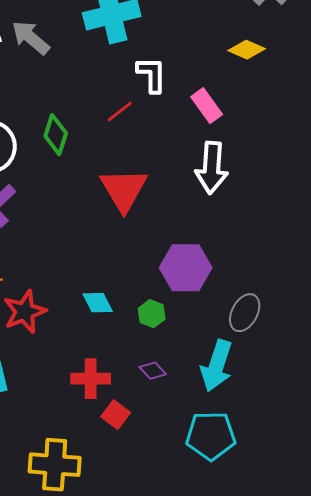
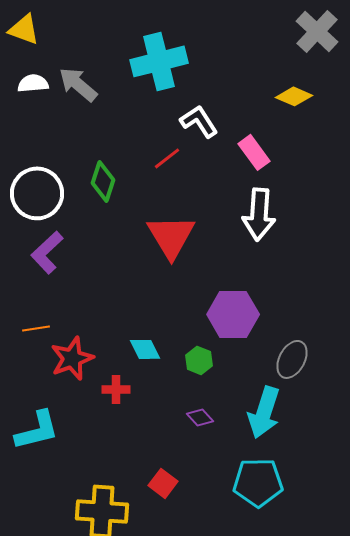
white L-shape: (152, 75) -> (199, 121), turned -33
red cross: (91, 379) -> (116, 389), moved, size x0.7
red square: (116, 415) -> (163, 483), moved

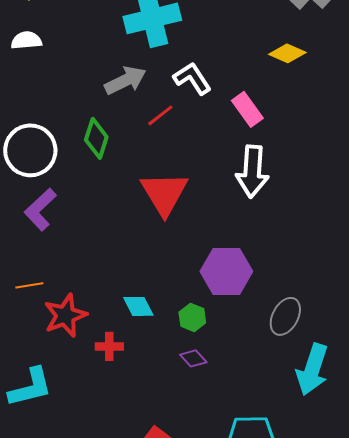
gray arrow: (78, 84) -> (125, 80), moved, turned 114
cyan arrow: (264, 412) -> (312, 369), moved
purple diamond: (200, 417) -> (193, 358), moved

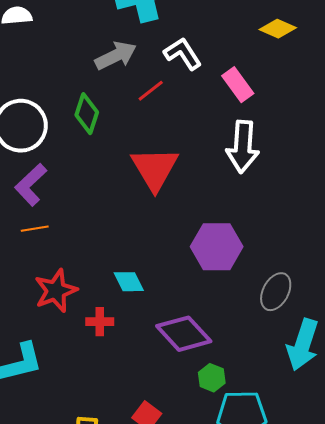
orange line: (29, 285) -> (35, 229), moved
green hexagon: (192, 317) -> (212, 378), moved
purple diamond: (193, 358) -> (184, 334), size x2.0

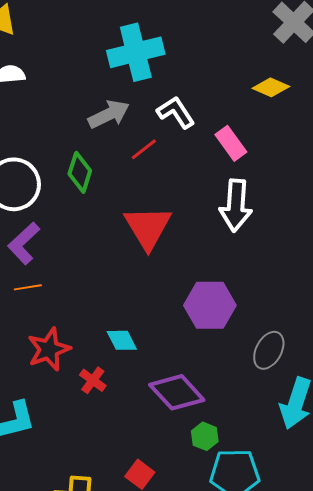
red cross: (100, 322) -> (93, 380), turned 36

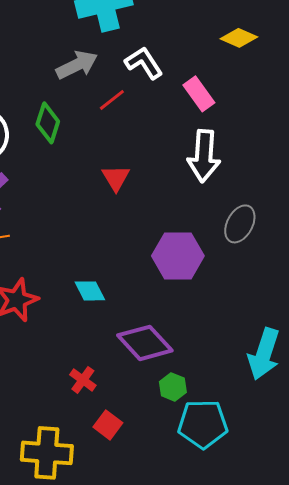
red triangle: (148, 227) -> (116, 178), size x0.6
gray ellipse: (269, 350) -> (240, 224), moved
red cross: (93, 380) -> (83, 380), moved

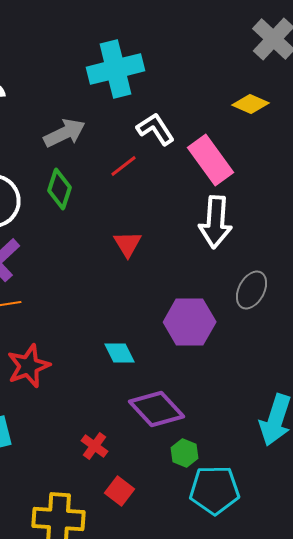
gray arrow: (77, 65) -> (64, 133), moved
pink rectangle: (199, 94) -> (210, 160), size x1.4
cyan diamond: (90, 291) -> (120, 353), moved

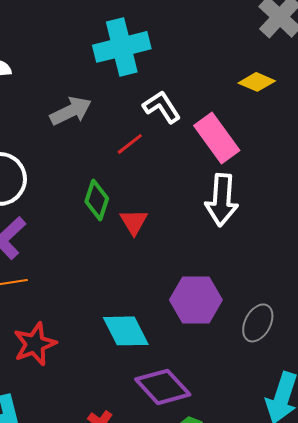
green diamond: (60, 189) -> (97, 200), moved
gray ellipse: (252, 290) -> (258, 323), moved
cyan diamond: (120, 353) -> (126, 331), size x1.5

